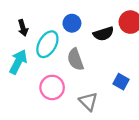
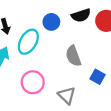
black semicircle: (103, 34) -> (81, 15), moved
gray semicircle: (75, 59) -> (73, 56), moved

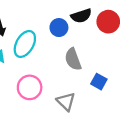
blue circle: (51, 22) -> (59, 28), moved

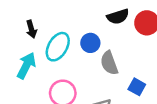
blue circle: (59, 28) -> (90, 43), moved

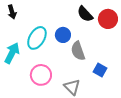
black semicircle: (118, 17) -> (85, 14), turned 66
black arrow: (31, 29) -> (12, 12), moved

